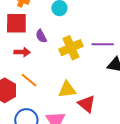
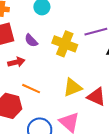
yellow cross: (71, 48) -> (65, 44), turned -30

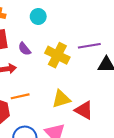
orange line: (31, 89) -> (20, 96), turned -42

